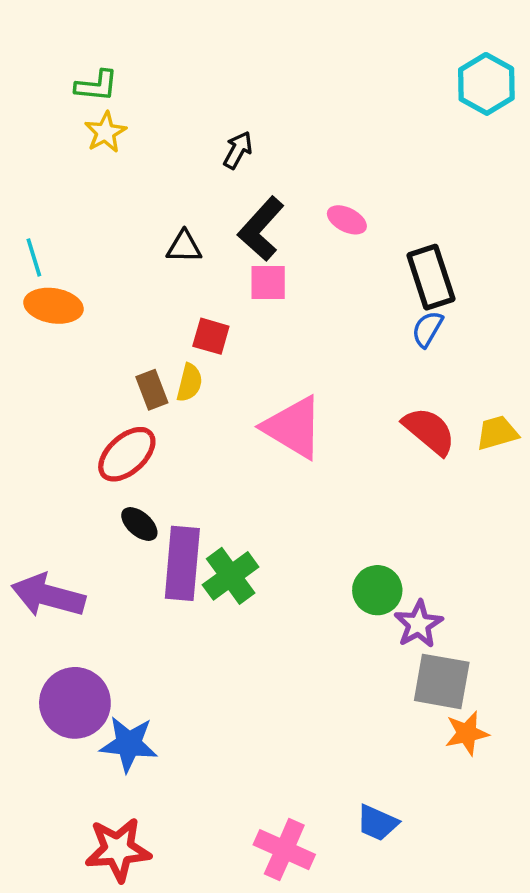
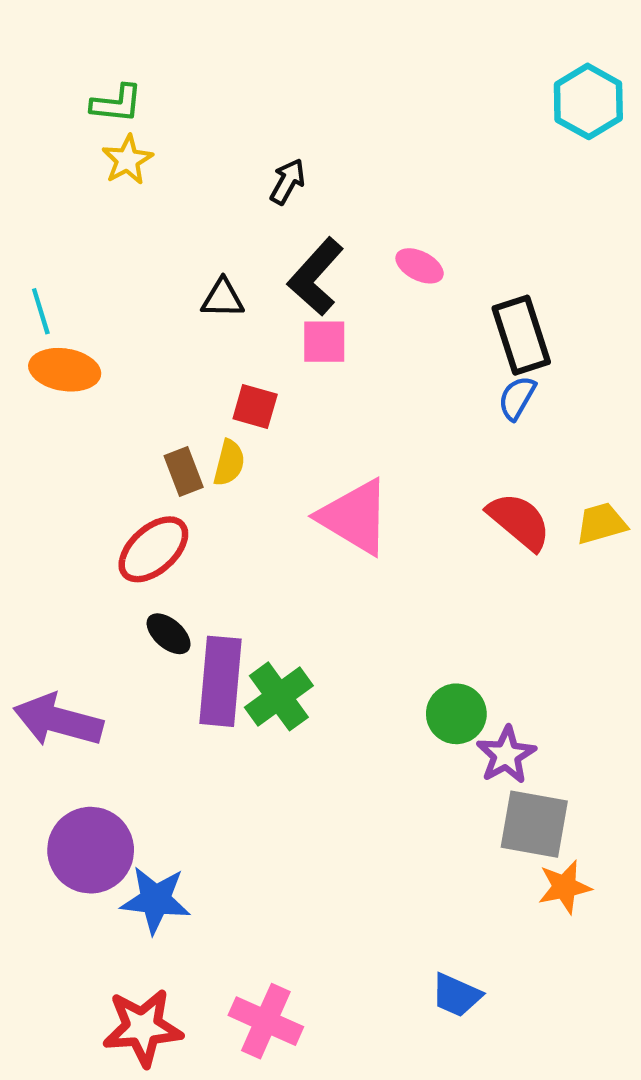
pink cross: (284, 850) -> (266, 1021), moved

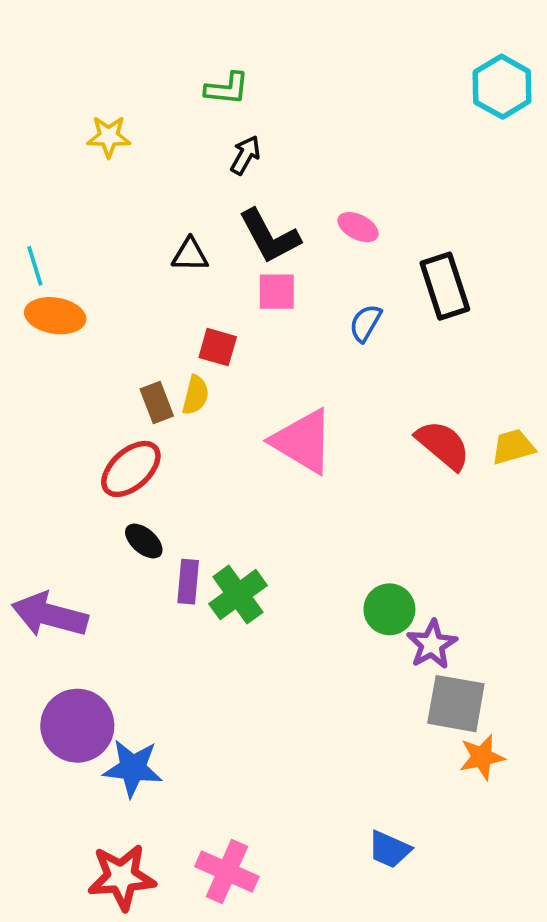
green L-shape: (117, 104) -> (227, 89), moved
yellow star: (127, 160) -> (109, 137), turned 30
black L-shape: (316, 277) -> (269, 236), turned -70
blue semicircle: (517, 398) -> (365, 323), moved
purple rectangle: (220, 681) -> (188, 582), size x0.6

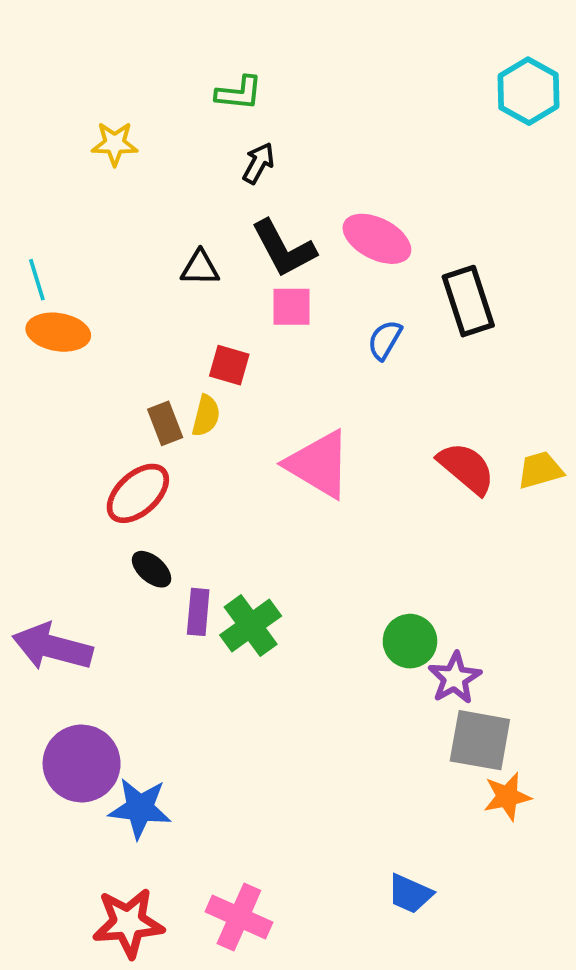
pink ellipse: (358, 227) -> (377, 239), size x1.6

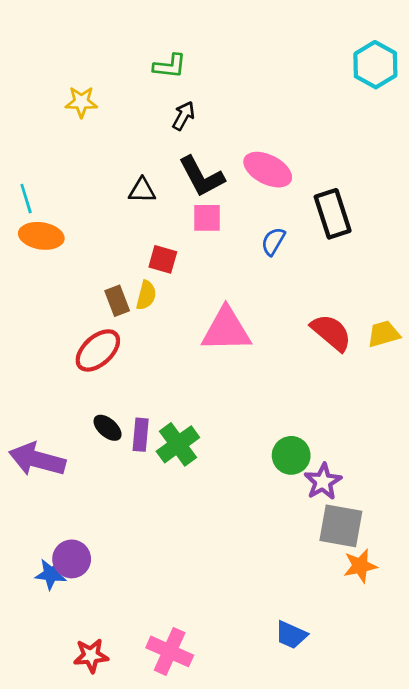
pink triangle: (319, 464) -> (226, 330), turned -32
black ellipse: (152, 569) -> (108, 428), moved
purple circle: (82, 763) -> (72, 559), moved, size x0.7
blue star: (140, 808) -> (51, 574), moved, size x0.7
red star: (128, 923) -> (91, 656), size x0.7

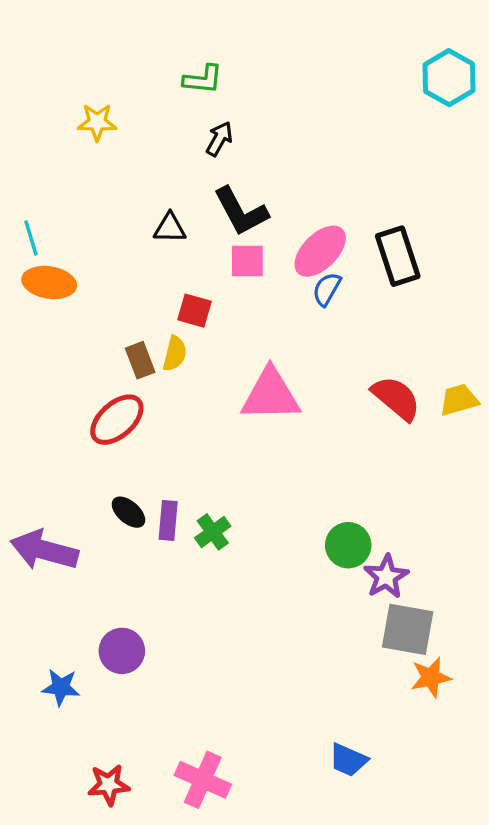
pink ellipse: (268, 170) -> (320, 251), moved, turned -72
green cross: (178, 444) -> (213, 532), size x0.7
purple circle: (72, 559) -> (122, 651), moved

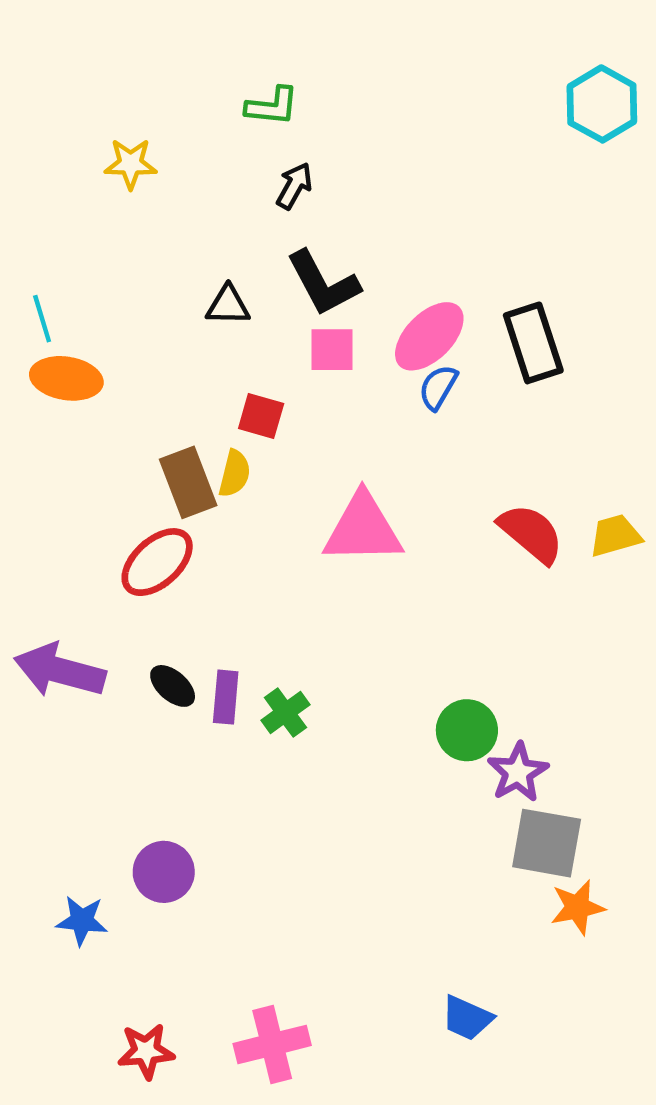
brown rectangle: (140, 360) -> (188, 482), size x1.4
purple arrow: (44, 550) -> (60, 670), moved
pink cross: (203, 780) -> (272, 1044), turned -38

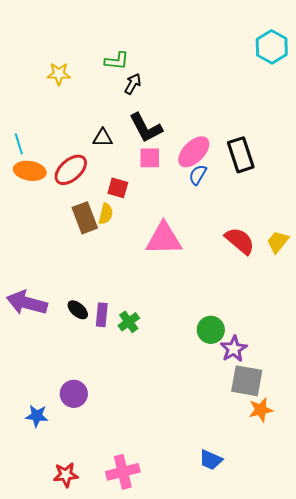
green L-shape: (272, 106) -> (117, 61), moved
yellow trapezoid: (615, 536) -> (278, 242), turned -35
red ellipse: (157, 562) -> (71, 170), moved

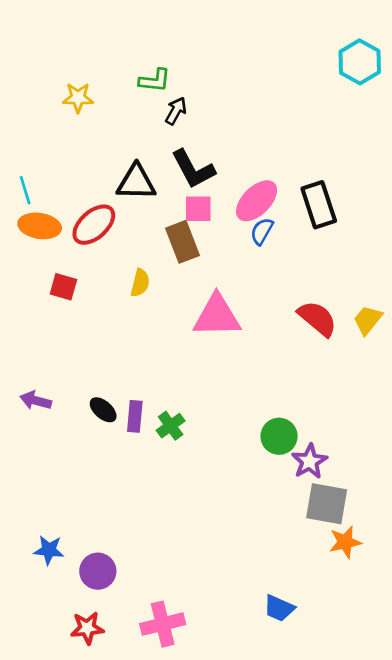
black triangle: (103, 138) -> (136, 182), size x1.5
red square: (118, 188) -> (63, 287), moved
brown rectangle: (85, 218) -> (182, 242), moved
purple arrow: (27, 303) -> (36, 401), size x0.6
purple circle: (74, 394) -> (98, 571), moved

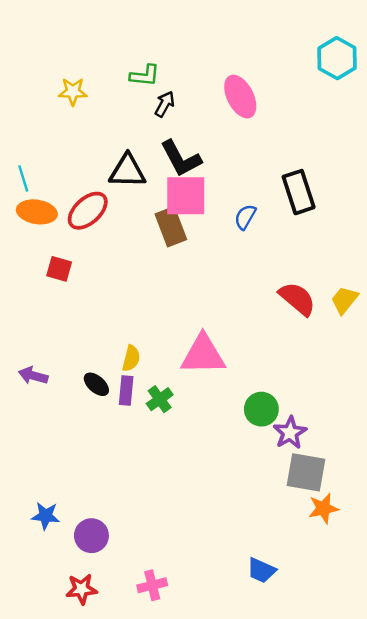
pink ellipse: (257, 201) -> (240, 97), moved, turned -72
pink square: (198, 209) -> (186, 196), size x1.6
yellow semicircle: (140, 283) -> (131, 358), moved
pink triangle: (217, 316) -> (203, 355), moved
pink cross: (163, 624) -> (152, 585), size x0.7

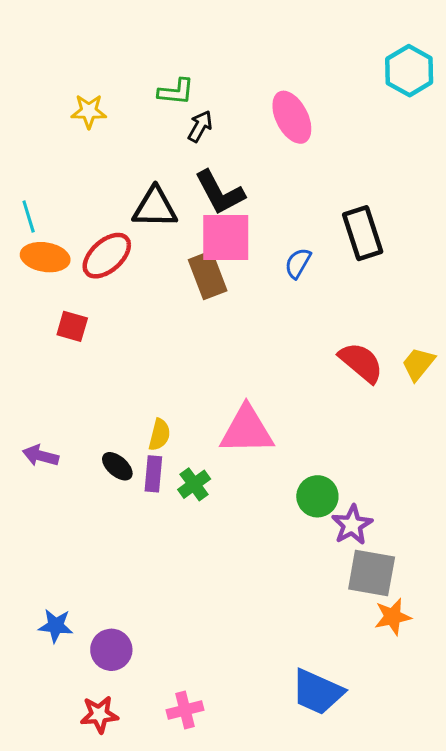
blue trapezoid: (261, 570) -> (317, 692), size x1.5

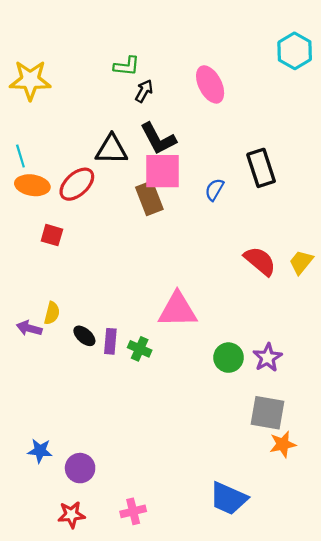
yellow star: (89, 111) -> (30, 80), moved, size x1.6
yellow semicircle: (159, 435) -> (52, 313), moved
green cross: (194, 484) -> (140, 349), turned -30
purple star: (352, 525) -> (268, 358), moved

